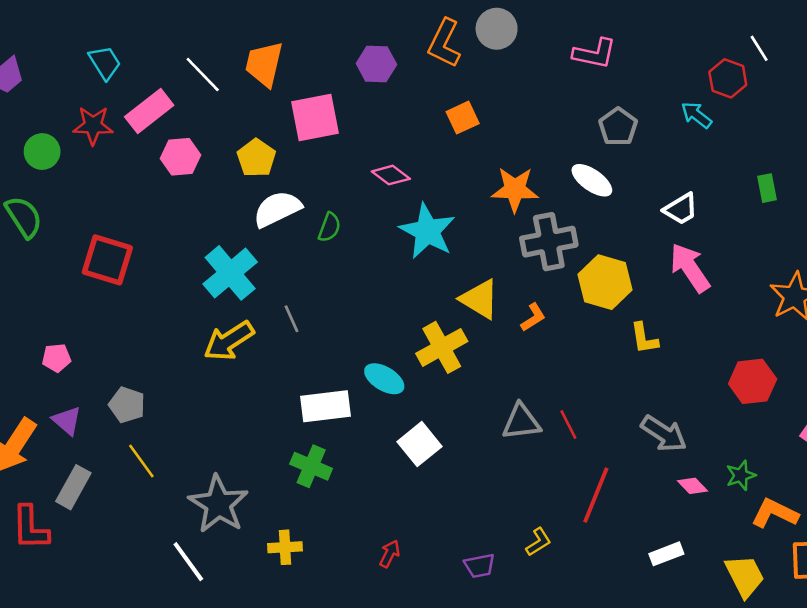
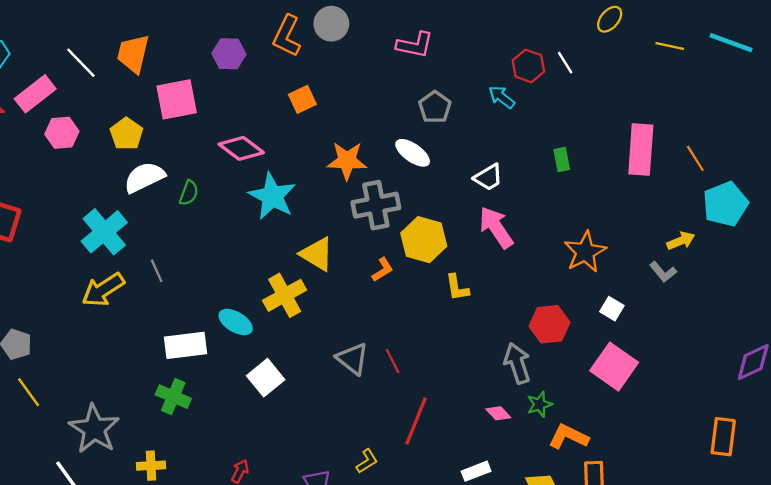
white line: (759, 48) -> (565, 63), moved
pink diamond: (391, 175) -> (241, 148), size x1.4
orange L-shape: (533, 317) -> (383, 270), moved
gray triangle: (521, 422) -> (352, 359), turned 45
gray arrow: (664, 434) -> (517, 363), moved, turned -141

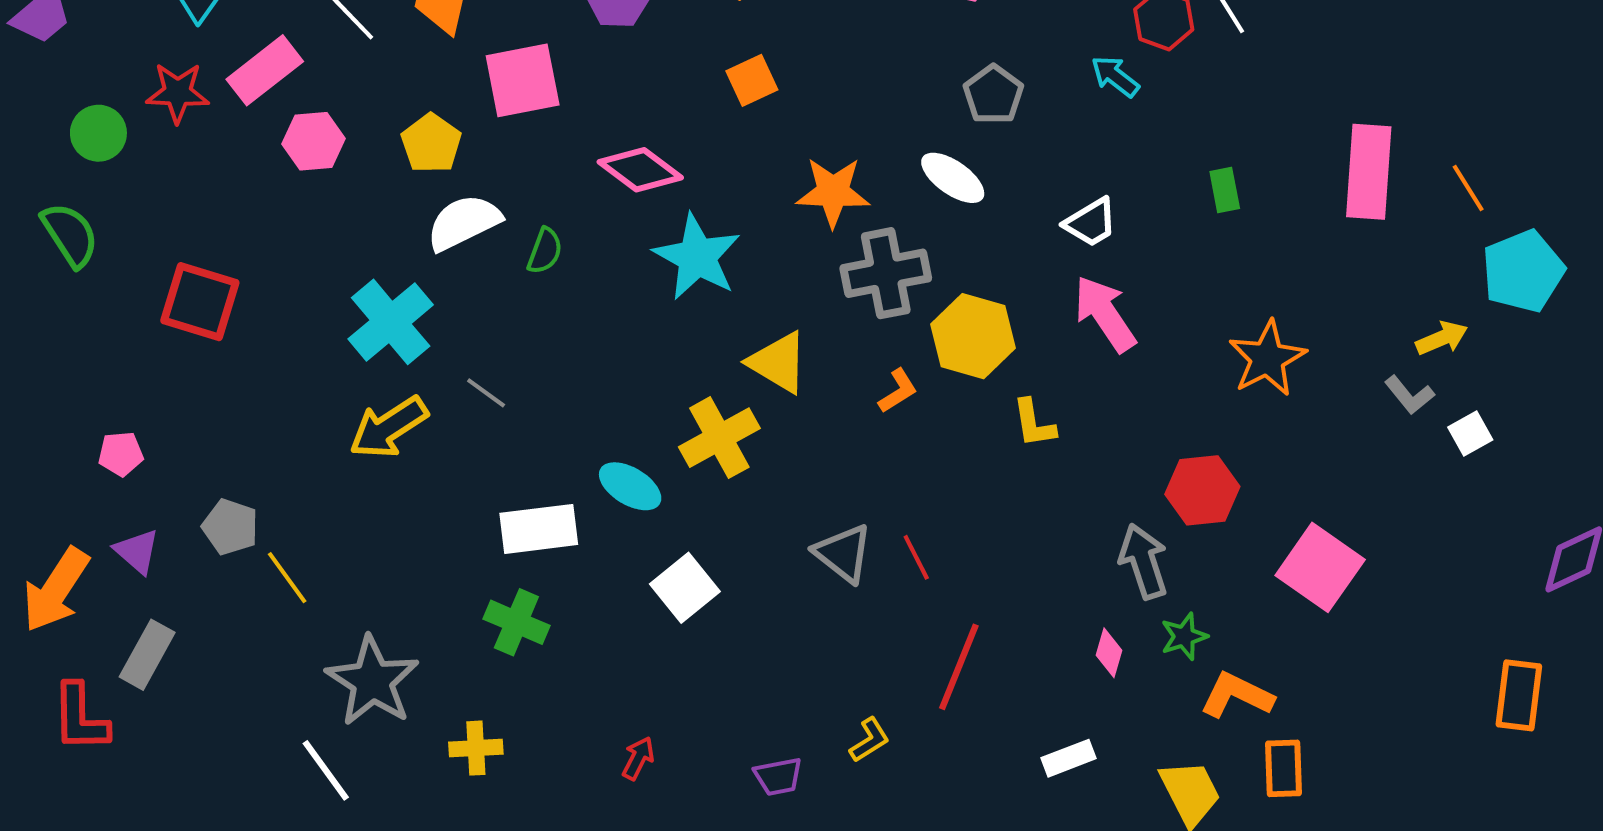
gray line: (157, 271) -> (486, 393), turned -30
white square: (612, 309) -> (1470, 434), moved, turned 30
yellow line: (29, 392) -> (287, 578), moved
pink diamond: (498, 413) -> (1109, 653), turned 60

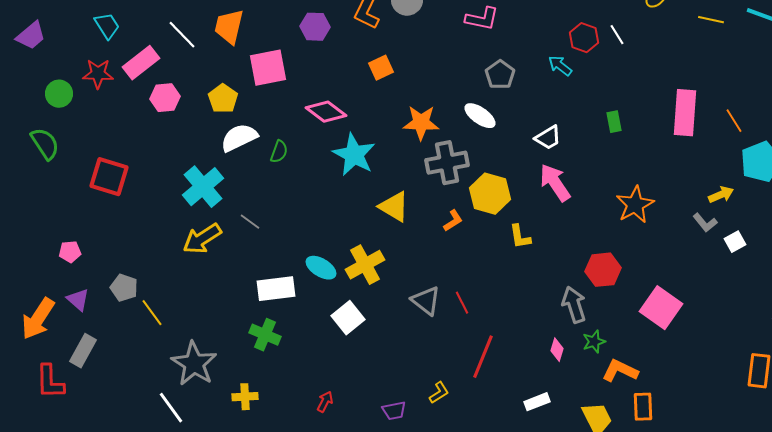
yellow cross: (719, 438) -> (365, 265), moved

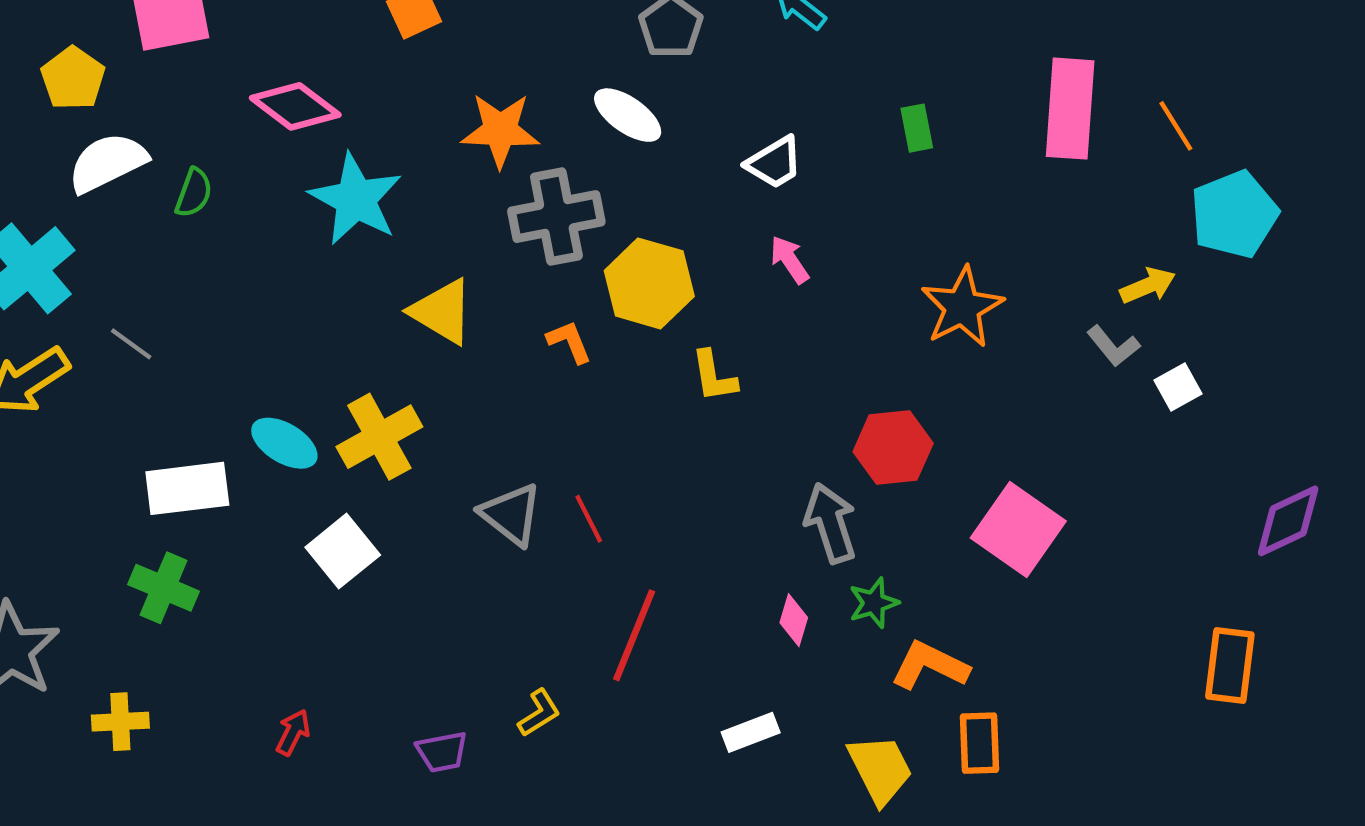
pink arrow: (555, 183) -> (789, 260), size x0.6
orange L-shape: (453, 221) -> (569, 342), turned -80

